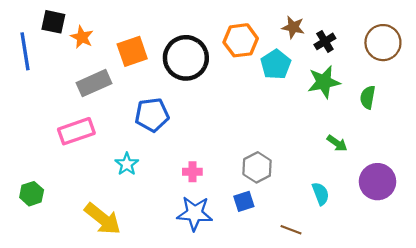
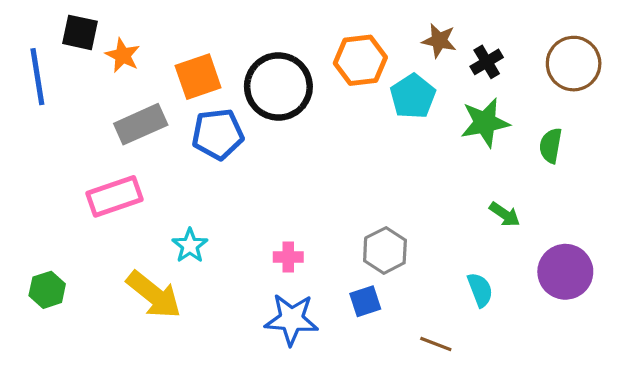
blue pentagon: (152, 115) -> (218, 134), moved
yellow arrow: (103, 219) -> (154, 295), moved

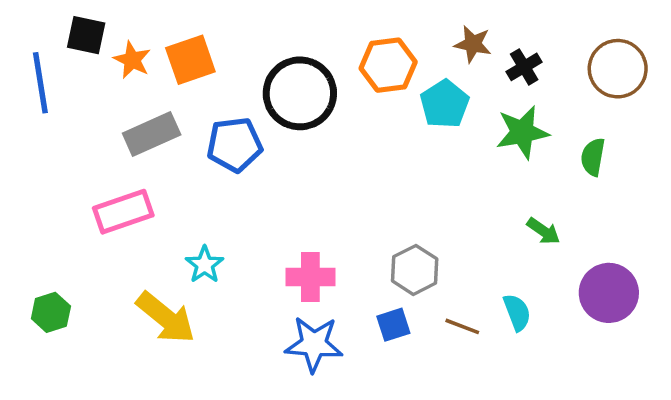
orange square: (198, 77) -> (190, 60), moved
pink cross: (288, 257) -> (310, 277), size x1.5
brown line: (436, 344) -> (462, 326), moved

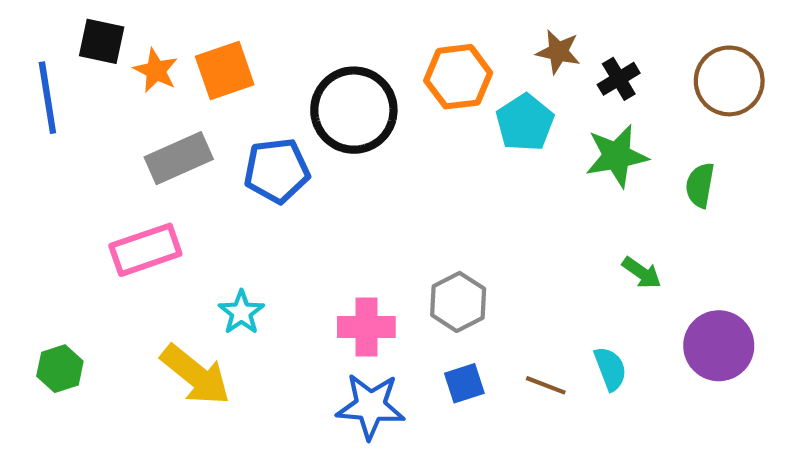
gray hexagon: (415, 270) -> (458, 302), moved

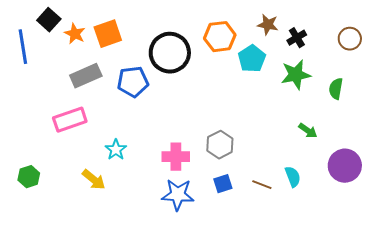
black square: (102, 41) -> (49, 20), turned 30
brown circle: (729, 81) -> (350, 39), size x0.7
yellow arrow: (195, 375) -> (94, 180), size x0.7

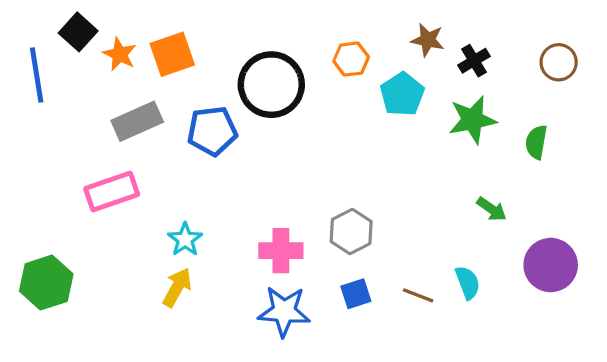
orange hexagon: (220, 37) -> (351, 59), size x0.7
green hexagon: (29, 177) -> (46, 283), size x1.5
yellow arrow: (94, 180) -> (177, 287), moved, turned -100

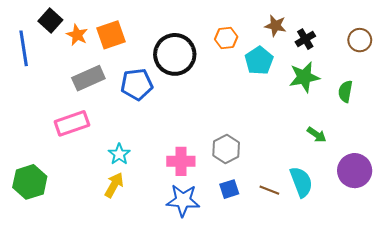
cyan semicircle: (468, 283) -> (301, 182), size x1.4

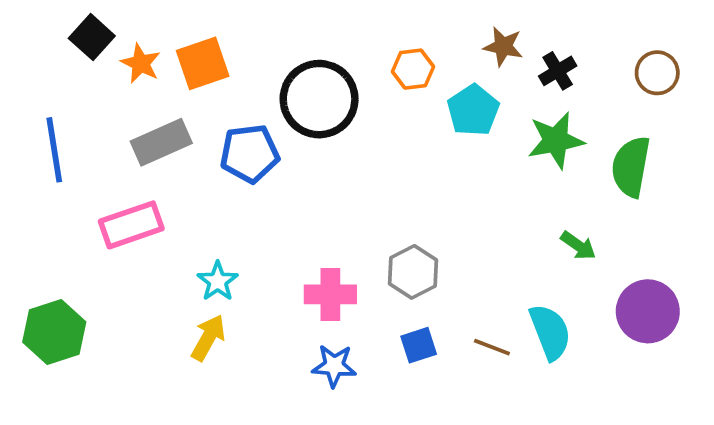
blue line: (24, 48) -> (54, 150), moved
green semicircle: (345, 91) -> (631, 167), size x1.5
blue star: (183, 200) -> (334, 366), size x0.7

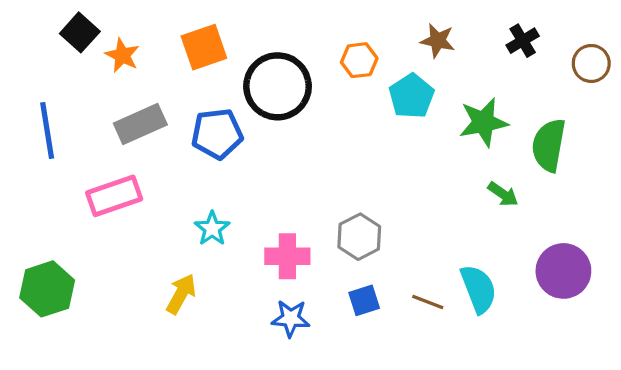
orange square: (203, 63) -> (204, 47), moved
black cross: (558, 71) -> (523, 41), moved
brown circle: (657, 73) -> (591, 63), moved
green arrow: (578, 246) -> (503, 194), moved
cyan star: (218, 281) -> (212, 228), moved

